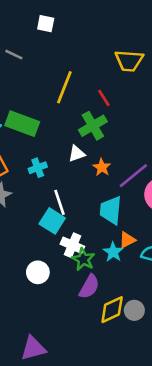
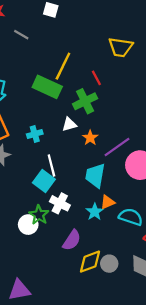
green rectangle: (22, 124) -> (47, 87), moved
green star: (83, 259) -> (39, 215), moved

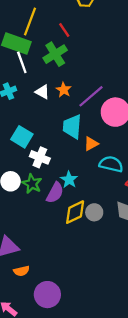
white triangle: (69, 124) -> (42, 92), moved, turned 49
white line: (51, 165) -> (22, 62), moved
orange triangle: (108, 202) -> (91, 144), moved
cyan star: (95, 212) -> (69, 180), moved
green star: (39, 215) -> (32, 184), moved

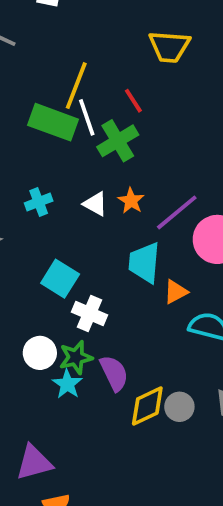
white line: (22, 62) -> (87, 117), moved
cyan star: (69, 180) -> (67, 384), moved
green star: (32, 184) -> (76, 357), turned 30
purple semicircle: (55, 193) -> (114, 373), turned -55

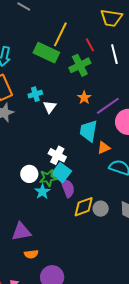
white line: (87, 117) -> (114, 54), moved
white triangle: (95, 204) -> (50, 107), moved, turned 32
cyan square: (60, 279) -> (61, 173), moved

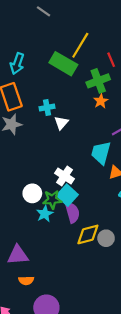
orange star: (84, 98) -> (101, 101), moved

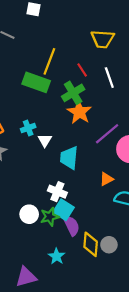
orange star: (101, 101) -> (79, 112), size x1.6
cyan trapezoid: (101, 153) -> (69, 158), moved
cyan star: (45, 214) -> (57, 256), moved
yellow diamond: (88, 234) -> (91, 244), turned -60

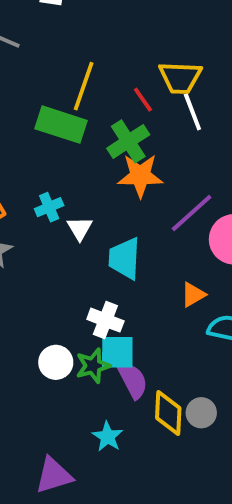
yellow trapezoid: (102, 39) -> (180, 78), moved
orange star: (79, 112) -> (140, 176), turned -30
cyan square: (63, 210) -> (117, 352), turned -30

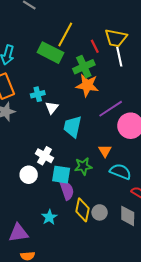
orange triangle: (193, 295) -> (105, 151), turned -40
white cross: (105, 320) -> (45, 156), moved
green star: (93, 366) -> (83, 166), moved

